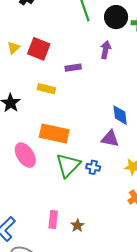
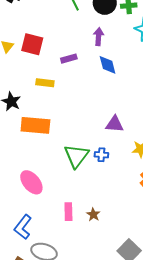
blue diamond: (120, 115) -> (108, 65), moved
orange rectangle: (54, 133) -> (35, 125), moved
pink ellipse: (25, 155) -> (31, 182), moved

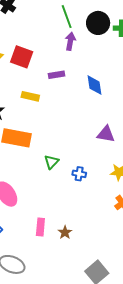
purple arrow: (99, 37) -> (70, 41), moved
purple triangle: (115, 124) -> (106, 134), moved
green triangle: (76, 156) -> (52, 162), moved, size x0.6

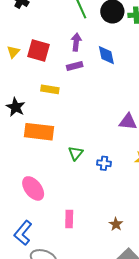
purple arrow: (70, 41) -> (76, 42), moved
blue diamond: (94, 85) -> (106, 55), moved
brown star: (65, 232) -> (116, 224), moved

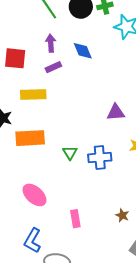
yellow rectangle: (50, 89) -> (33, 94), size x1.4
blue cross: (104, 163) -> (100, 157), size x1.6

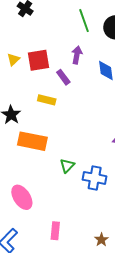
red square: (15, 58) -> (39, 60), turned -30
purple rectangle: (53, 67) -> (63, 77), moved, turned 63
yellow rectangle: (33, 94) -> (47, 100), size x0.7

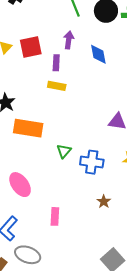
purple rectangle: (63, 77) -> (56, 63), turned 42
yellow rectangle: (47, 100) -> (57, 86), moved
brown star: (101, 240) -> (104, 202), moved

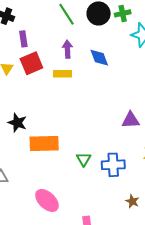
purple rectangle: (56, 63) -> (23, 39), moved
yellow rectangle: (57, 86) -> (62, 74), moved

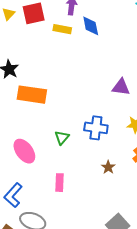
blue diamond: (99, 58) -> (91, 26), moved
green triangle: (84, 159) -> (62, 138), moved

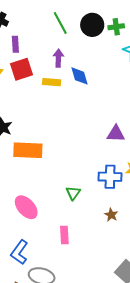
blue cross: (96, 128) -> (110, 177), moved
green triangle: (62, 138) -> (73, 193), moved

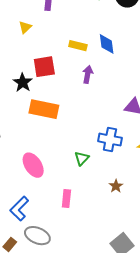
purple arrow: (58, 58) -> (88, 74), moved
red square: (21, 69) -> (44, 67), moved
blue cross: (110, 177) -> (110, 140), moved

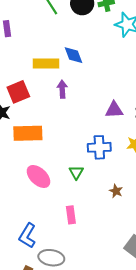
yellow rectangle: (78, 46) -> (46, 63), size x1.4
pink ellipse: (33, 165) -> (38, 176), moved

